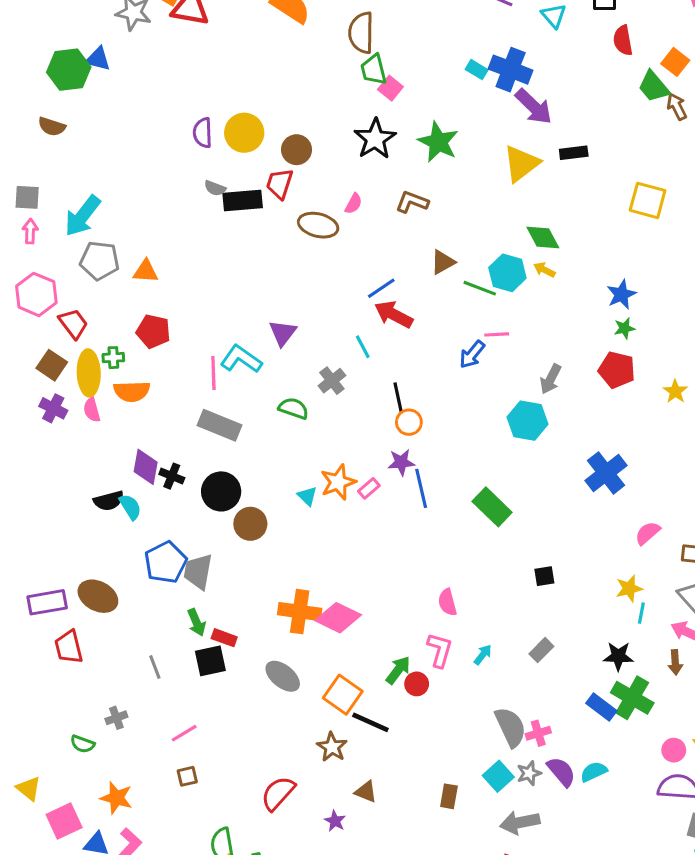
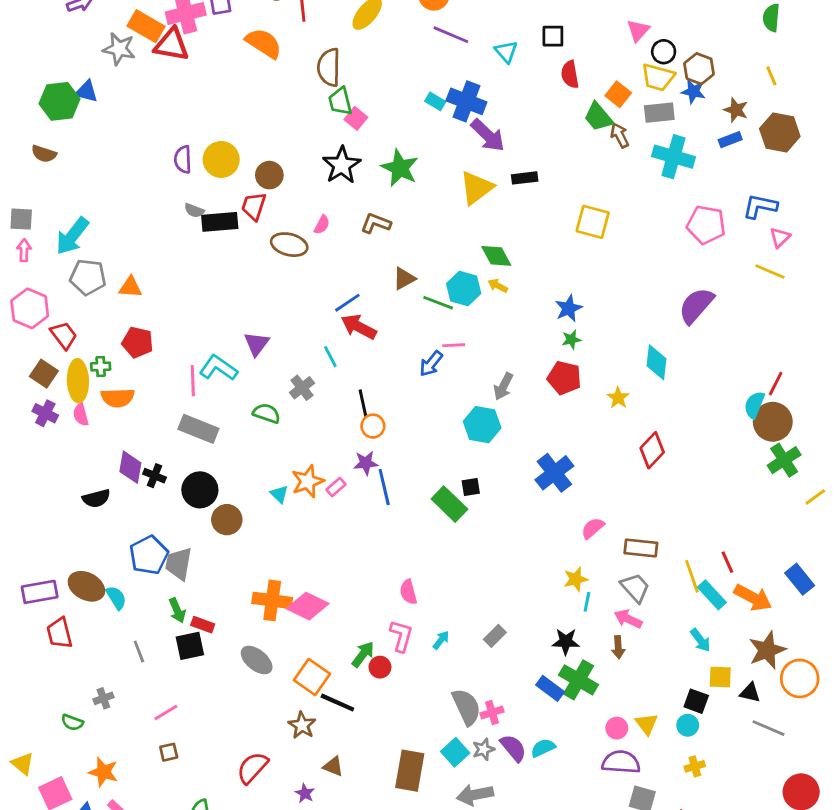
cyan semicircle: (130, 507) -> (116, 598), moved
black square: (544, 576) -> (471, 487), moved
brown rectangle: (449, 796) -> (410, 771), size x1.8

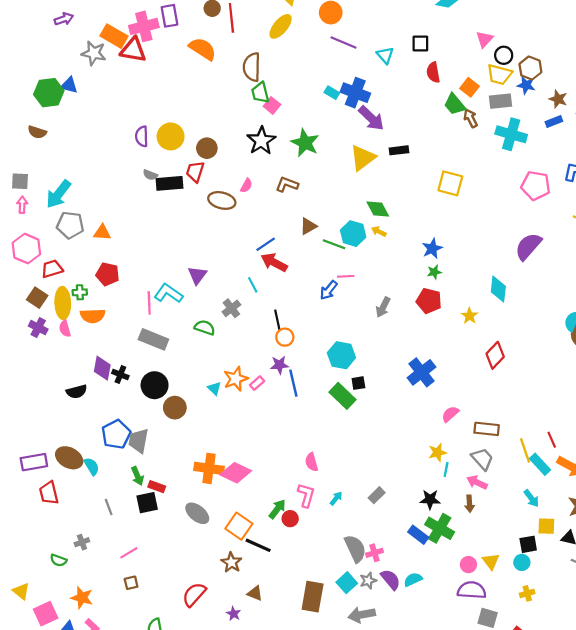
red trapezoid: (64, 335) -> (52, 269), turned -70
cyan hexagon: (482, 425) -> (341, 355), moved
black square: (696, 701) -> (528, 544), turned -30

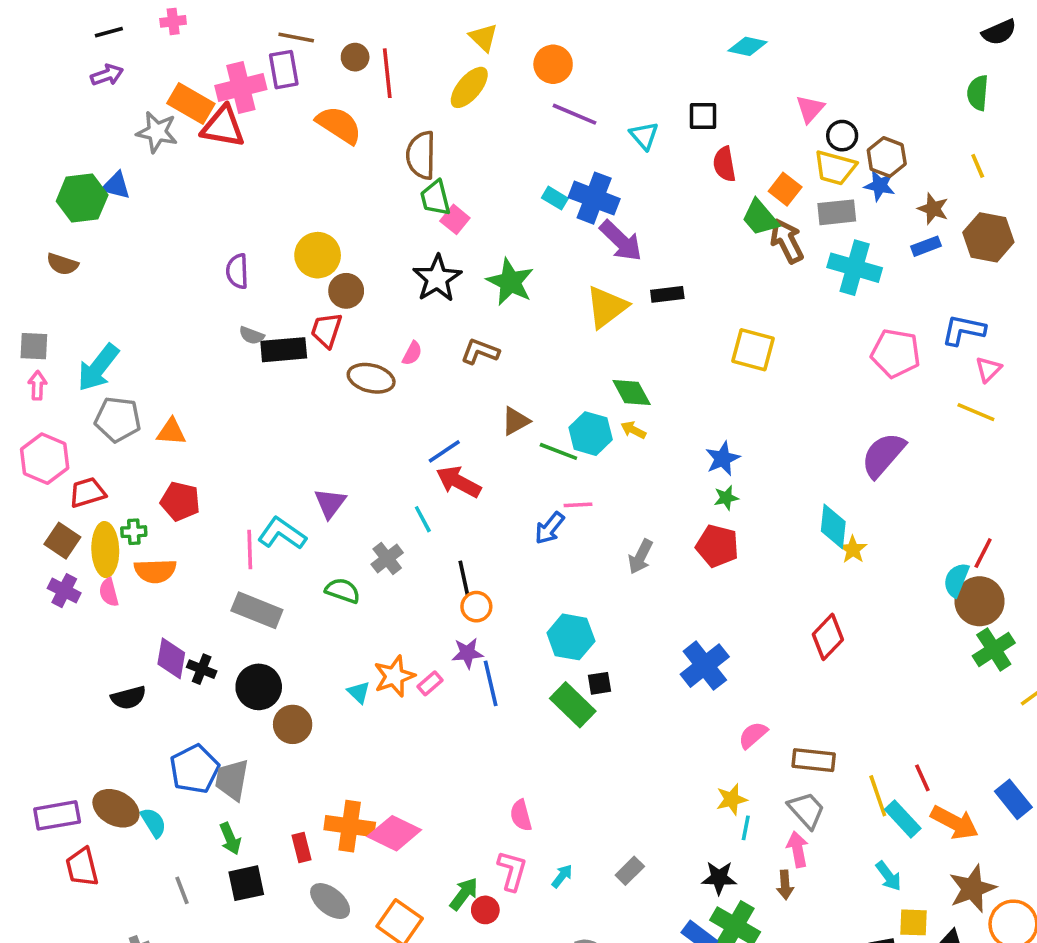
brown arrow: (471, 118) -> (787, 241), size x1.4
yellow circle: (171, 136) -> (318, 255), moved
yellow star: (470, 316) -> (853, 550), moved
pink arrow: (477, 482) -> (798, 849), turned 54
red rectangle: (157, 487) -> (302, 848), moved, turned 56

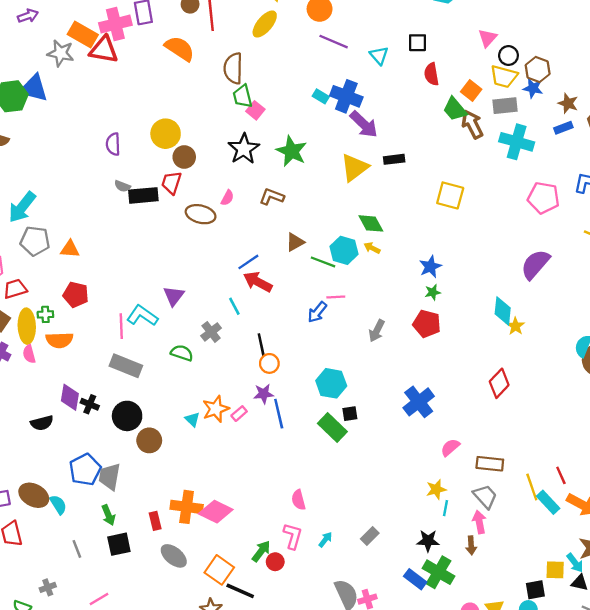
blue triangle: (116, 186) -> (34, 88), size x1.5
cyan arrow: (889, 876) -> (575, 563), moved

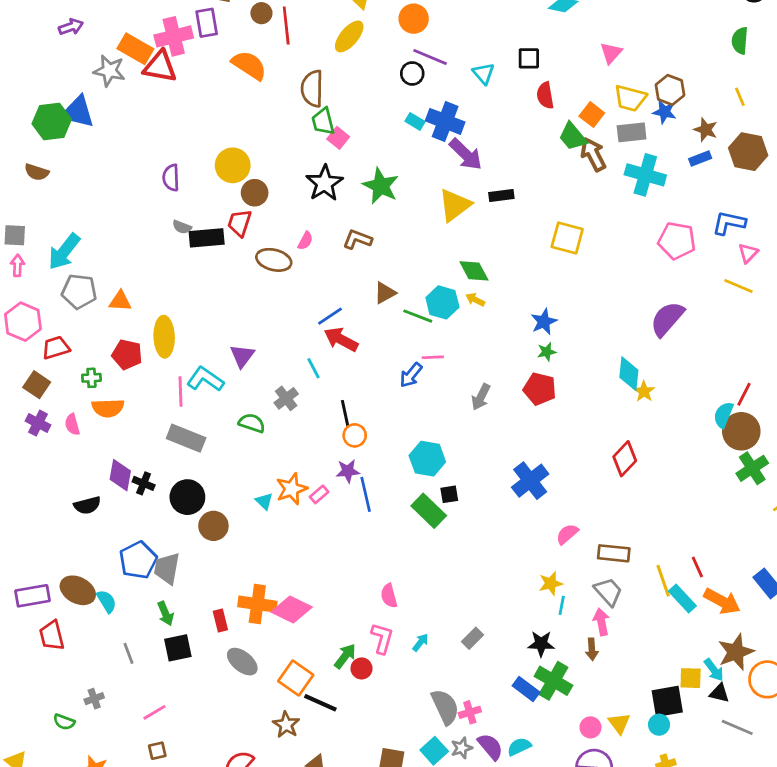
black circle: (508, 56) -> (412, 73), moved
yellow ellipse: (27, 326) -> (164, 337), moved
black square: (535, 590) -> (667, 701), size x1.4

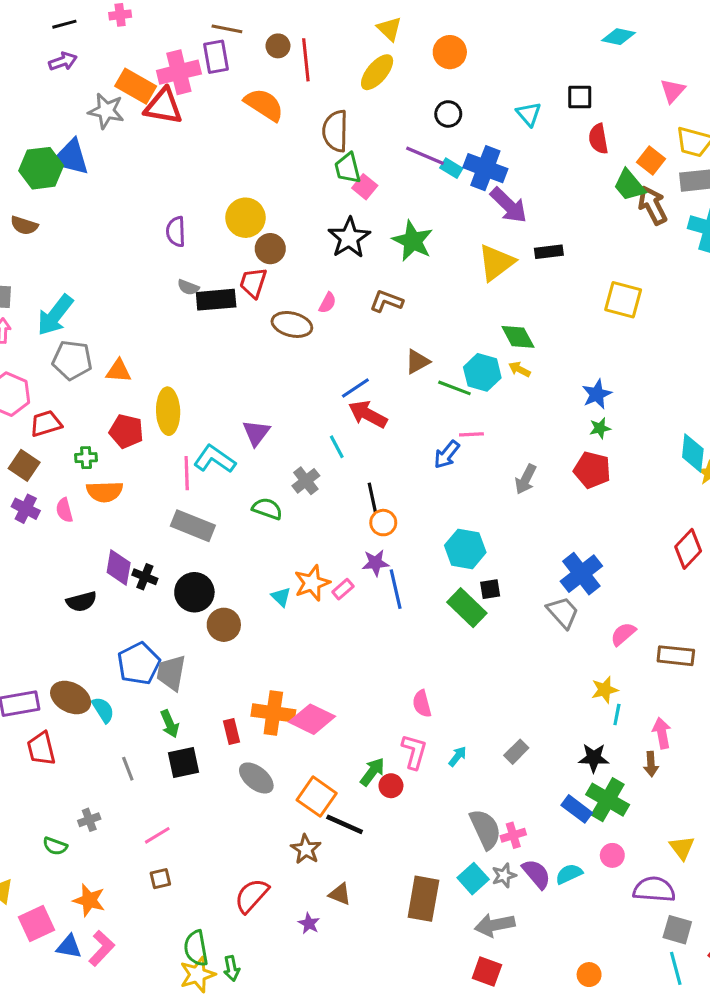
purple line: (430, 57) -> (425, 156), moved
gray trapezoid: (608, 592) -> (563, 612), moved
pink circle: (590, 727) -> (612, 855), moved

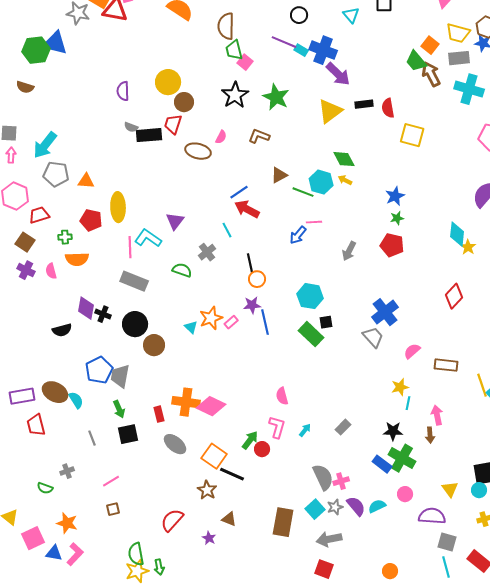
red semicircle: (598, 139) -> (388, 108), moved

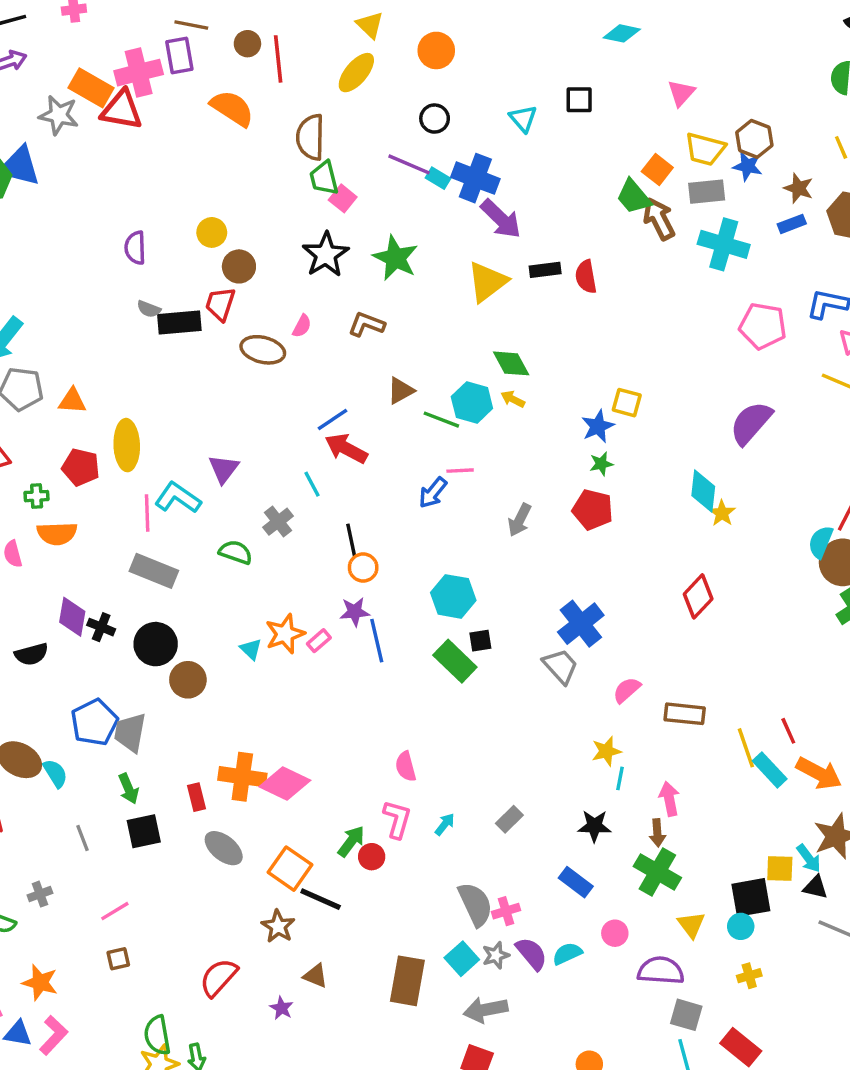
yellow circle: (168, 82) -> (212, 232), size x0.7
yellow square: (412, 135) -> (627, 403), moved, size x0.7
green cross: (402, 458) -> (657, 872), moved

